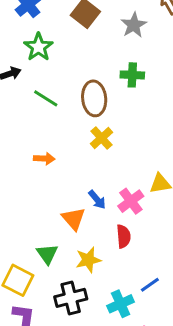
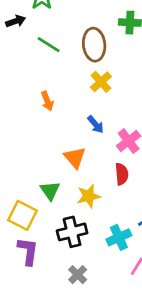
orange arrow: (44, 159) -> (47, 101), turned 66
blue arrow: (97, 200) -> (95, 124), moved

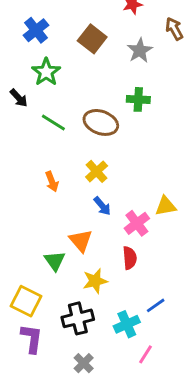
black arrow: (16, 21) -> (19, 98), turned 66
brown ellipse: (94, 45) -> (101, 122), turned -64
yellow cross: (101, 82) -> (97, 171), moved
green triangle: (50, 191) -> (55, 261), moved

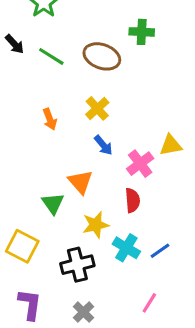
black arrow: (19, 98) -> (15, 44), moved
cyan cross: (127, 324) -> (126, 248), moved, turned -35
purple L-shape: (32, 339) -> (30, 304), moved

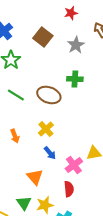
green triangle: (53, 203) -> (24, 203), moved

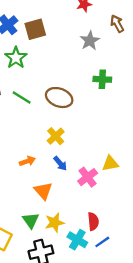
brown square: (43, 37) -> (35, 29), moved, turned 36
green cross: (75, 79) -> (102, 79), moved
orange arrow: (15, 136) -> (27, 161), moved, turned -88
red semicircle: (69, 189) -> (93, 221), moved

